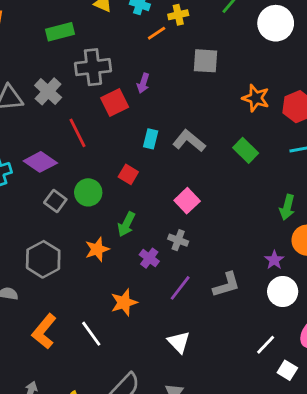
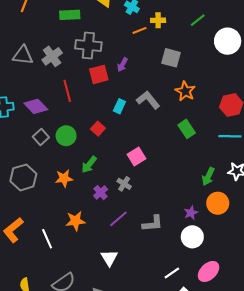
orange star: (256, 98) -> (185, 91), moved
gray L-shape: (189, 141) -> (148, 100), moved

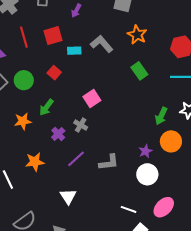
red square: (99, 74) -> (53, 36), moved
cyan rectangle: (119, 106) -> (74, 51), turned 64
white line: (172, 273) -> (129, 209), turned 56

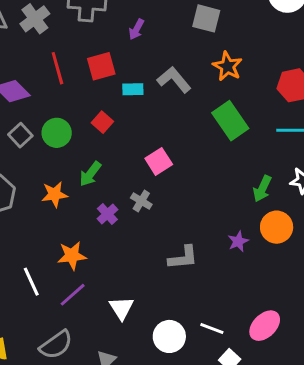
green rectangle: (139, 71) -> (230, 121), size x1.4
purple line: (76, 159) -> (73, 295), moved
white circle: (147, 174) -> (169, 336), moved

